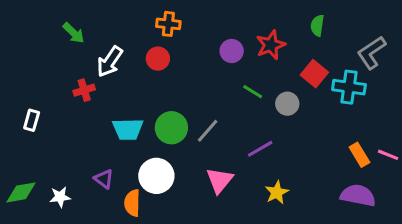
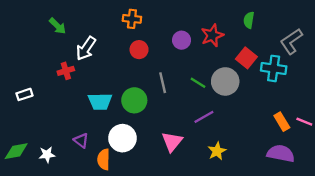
red circle: (158, 59) -> (139, 50), moved
green line: (253, 92) -> (198, 83), moved
gray circle: (287, 104) -> (225, 81), size x1.5
white rectangle: (32, 120) -> (25, 94), turned 56
gray line: (208, 131) -> (163, 83), moved, turned -54

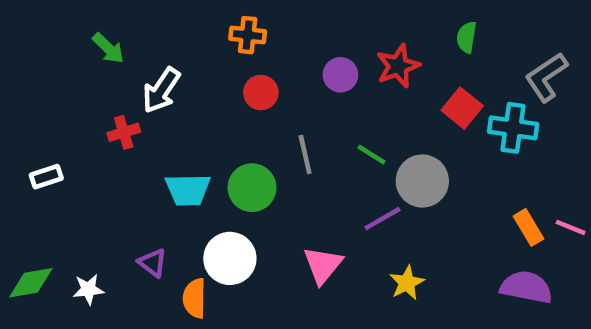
gray circle: (225, 81) -> (422, 181), moved

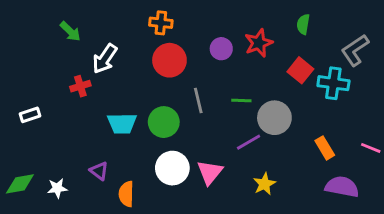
red circle: (261, 93) -> (169, 60), size x1.5
green line: (371, 154) -> (241, 100), turned -30
orange rectangle: (529, 227) -> (325, 148), moved
white circle: (230, 258) -> (172, 168), moved

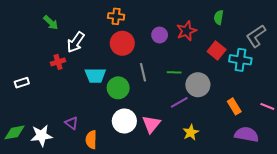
cyan trapezoid: (122, 123) -> (95, 75), moved
white star: (57, 188) -> (41, 136), size x1.5

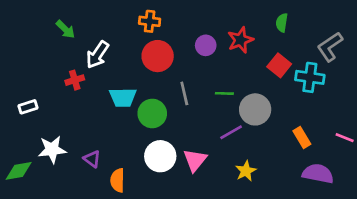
white star: (41, 136) -> (52, 150), moved

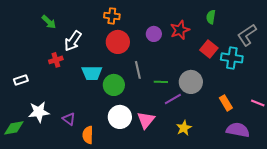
green line: (224, 93) -> (161, 82), moved

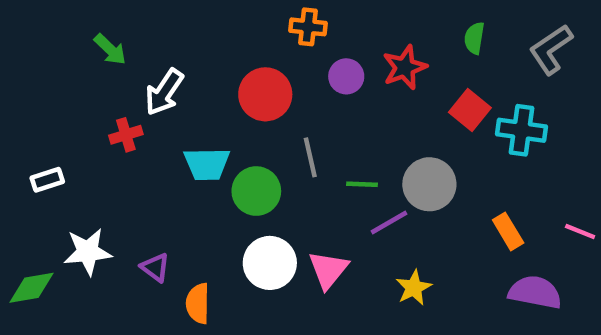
orange cross: (112, 16) -> (308, 27), moved
gray L-shape: (247, 35) -> (551, 49), moved

